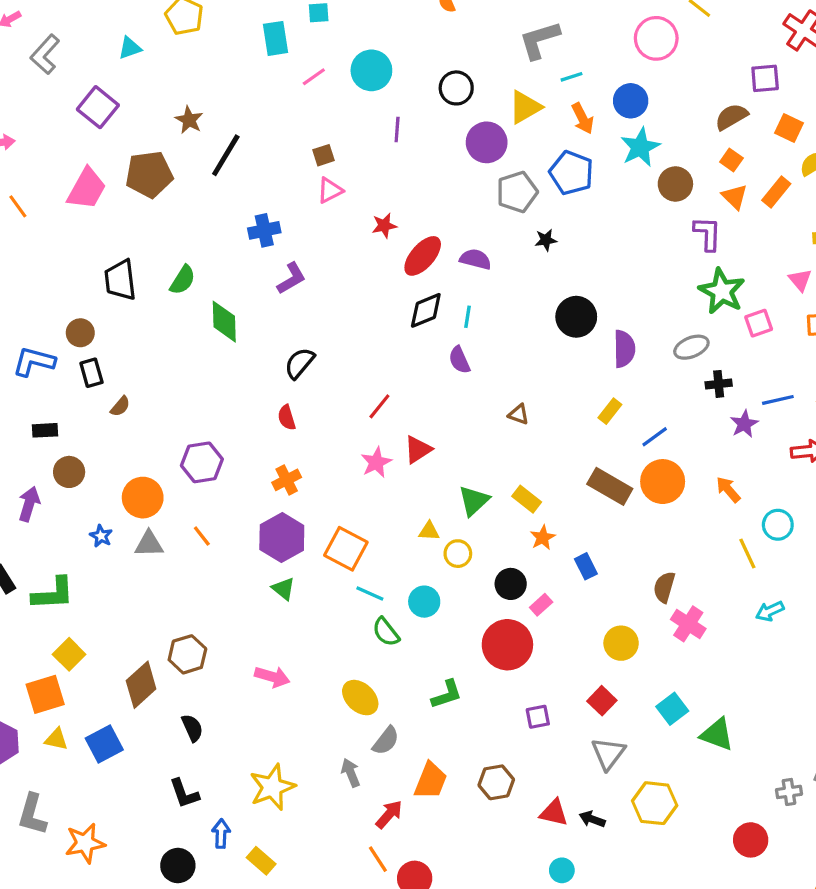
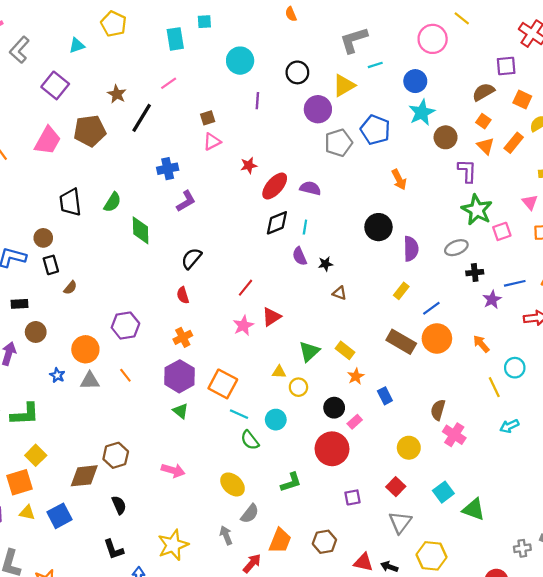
pink line: (314, 77) -> (169, 83), moved
orange arrow: (583, 118) -> (399, 180), moved
black star: (546, 240) -> (326, 264), moved
brown diamond: (141, 685) -> (84, 476), turned 36

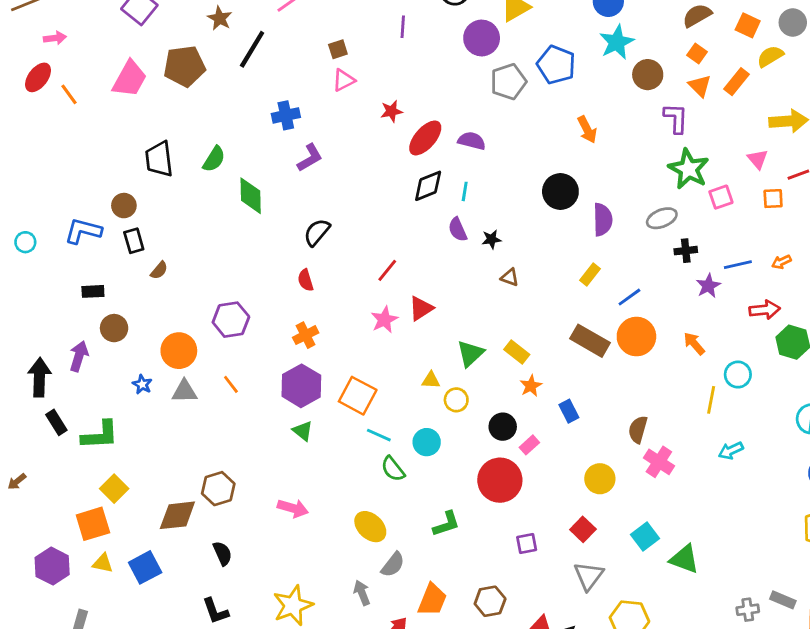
yellow line: (494, 387) -> (711, 400), turned 36

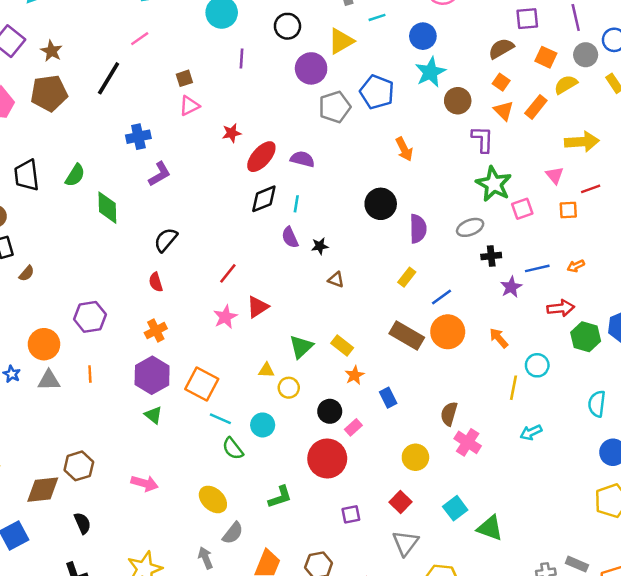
brown star: (220, 18) -> (51, 51), moved
orange line: (231, 384) -> (90, 374), turned 35

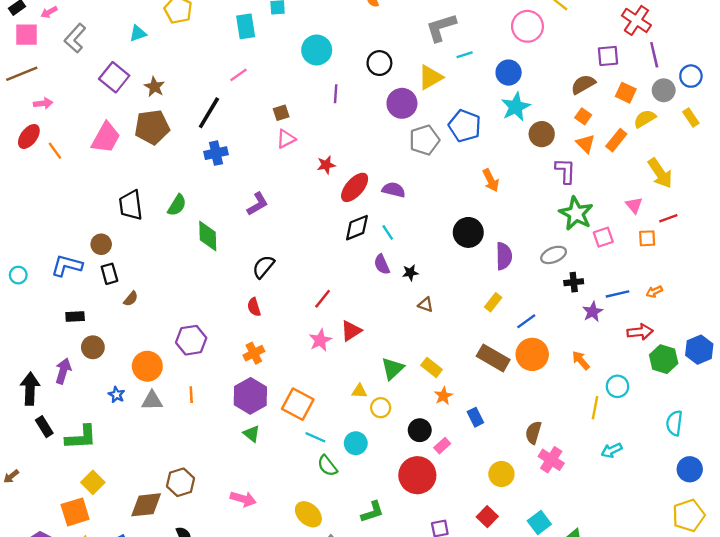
blue cross: (138, 137) -> (216, 153), moved
yellow arrow: (582, 142) -> (660, 173), turned 60
cyan line: (296, 204) -> (388, 232), turned -42

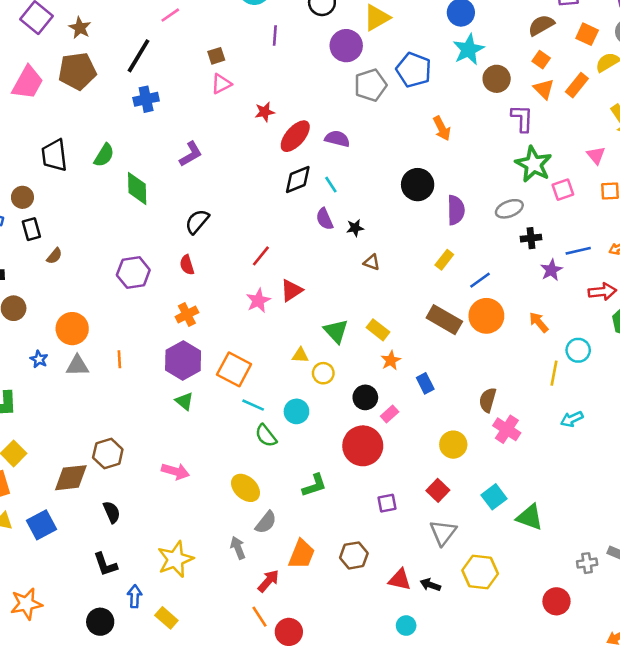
purple hexagon: (191, 340) -> (133, 273), moved
green triangle: (392, 369) -> (336, 331), turned -30

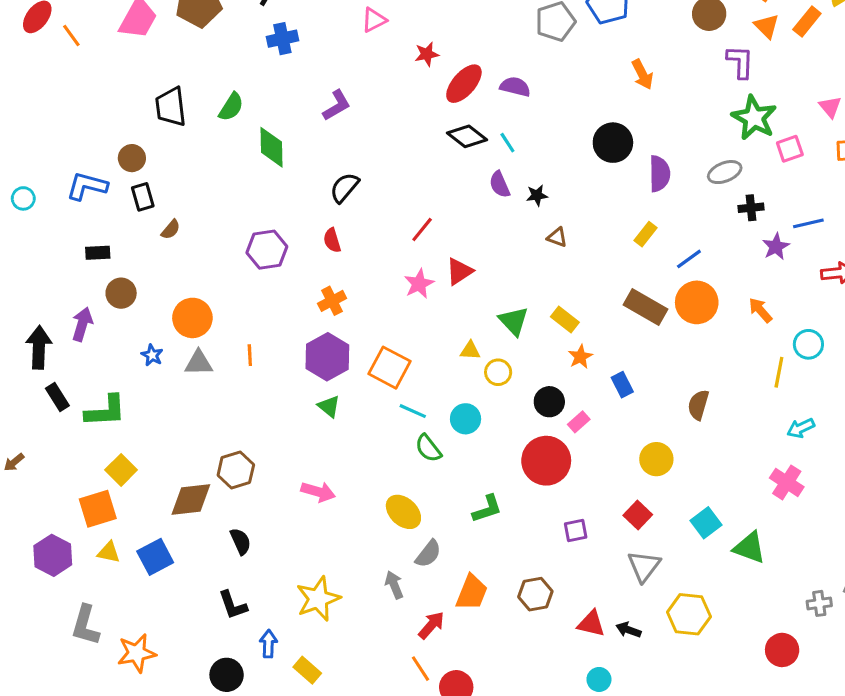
black diamond: (298, 179) -> (467, 136), turned 60
pink cross: (507, 429) -> (787, 482), moved

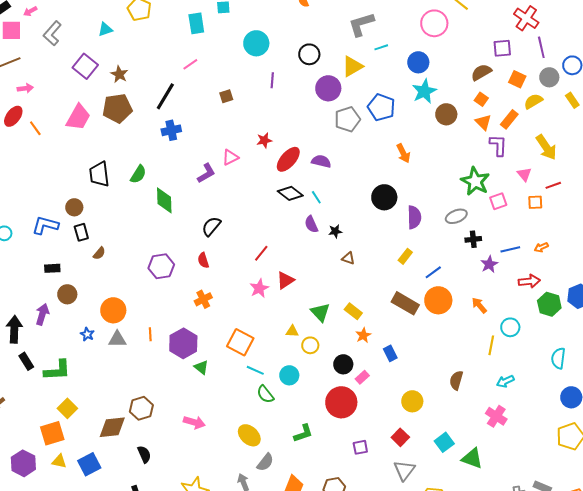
pink triangle: (374, 20) -> (230, 157), moved
purple L-shape: (740, 62) -> (498, 145), moved
purple hexagon: (327, 357) -> (183, 343), moved
brown semicircle: (698, 405) -> (456, 380), moved

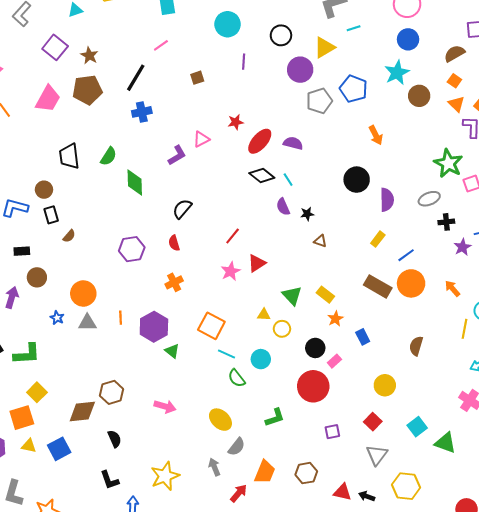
blue circle: (418, 62) -> (408, 39), moved
brown semicircle: (456, 380) -> (416, 346), moved

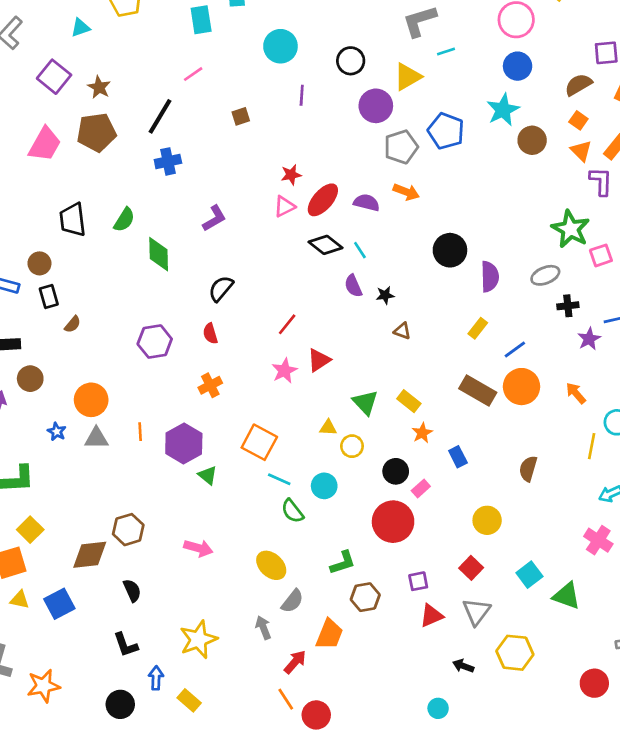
orange arrow: (376, 135) -> (406, 192), moved, turned -42
pink triangle: (201, 139) -> (284, 206), moved
brown hexagon: (306, 473) -> (365, 597), moved
red triangle: (342, 492) -> (431, 616), moved, turned -36

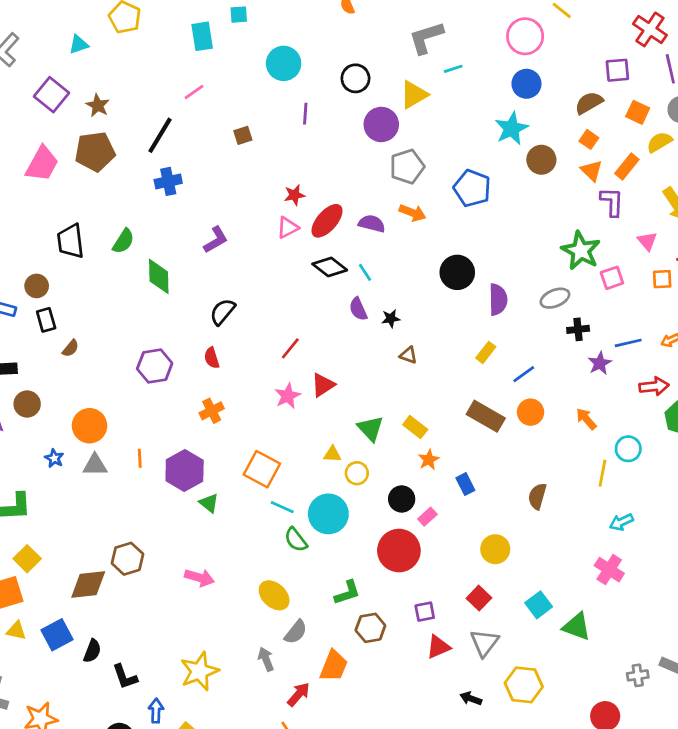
blue pentagon: (446, 131) -> (472, 188), moved
orange circle: (521, 387) -> (531, 412), size x0.7
cyan circle: (324, 486) -> (328, 514), size x1.5
black semicircle: (132, 590) -> (92, 651), moved, turned 45

